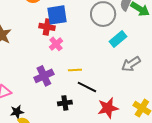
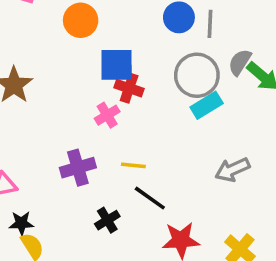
red cross: (47, 27) -> (129, 88), moved
cyan rectangle: (118, 39) -> (207, 105), moved
black cross: (65, 103) -> (107, 220), turned -32

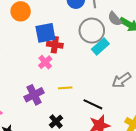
gray semicircle: (240, 62) -> (115, 19), turned -63
black line: (150, 198) -> (93, 104), moved

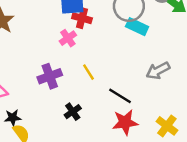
cyan rectangle: (100, 46) -> (137, 27), turned 60
yellow line: (65, 88) -> (88, 72), turned 56

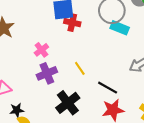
pink cross: (68, 38) -> (41, 50), moved
black cross: (73, 112) -> (68, 103), size x1.6

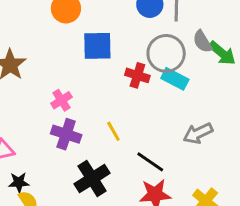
red cross: (72, 23) -> (137, 75), moved
purple cross: (47, 73) -> (66, 134), turned 36

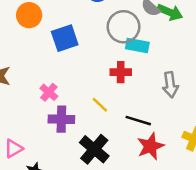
red cross: (137, 75) -> (121, 72), moved
gray arrow: (198, 133) -> (170, 85), turned -55

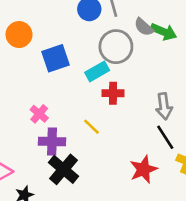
cyan rectangle: (137, 46) -> (97, 71), moved, turned -40
black line: (138, 121) -> (165, 137), moved, turned 40
black cross: (94, 149) -> (63, 169), moved

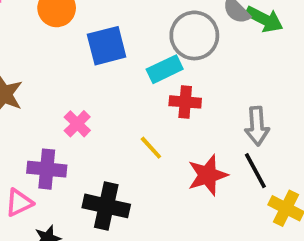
purple cross: (52, 141) -> (47, 169), moved
black cross: (63, 169) -> (106, 206), turned -32
red star: (143, 169) -> (208, 175), moved

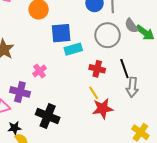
cyan rectangle: (165, 69) -> (73, 49), moved
yellow line: (151, 148) -> (94, 93), moved
black line: (255, 171) -> (124, 69), moved

